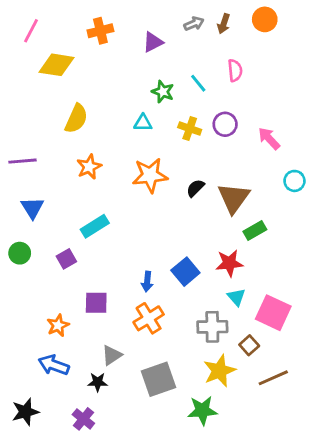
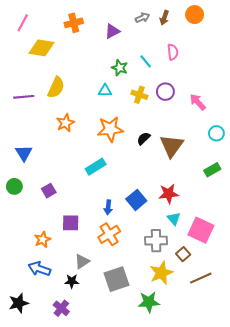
purple line: (23, 161) -> (24, 97), moved
cyan rectangle: (95, 226) -> (96, 167), moved
green rectangle: (255, 230) -> (212, 170), moved

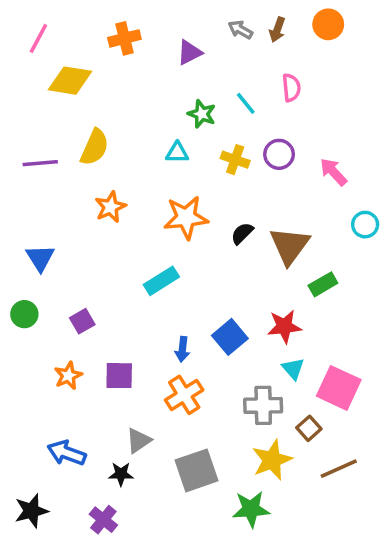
gray arrow: (143, 18) -> (240, 30), turned -128
green rectangle: (212, 170) -> (323, 284), moved
orange star: (43, 240) -> (68, 376), moved

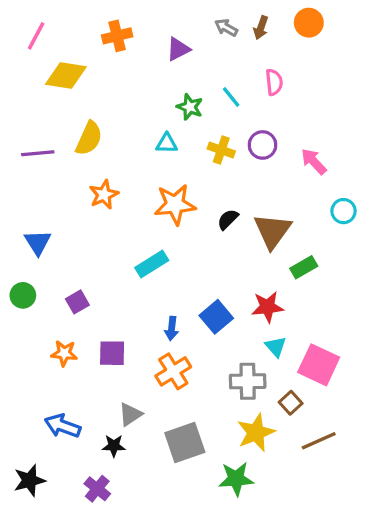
orange star: (68, 376) -> (64, 353), turned 30

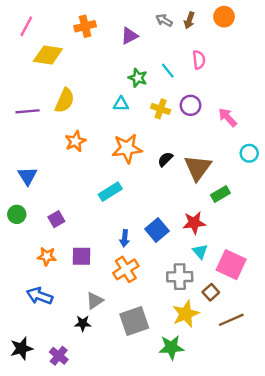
blue arrow: (63, 426) -> (40, 296), moved
purple cross: (97, 489) -> (59, 356), moved

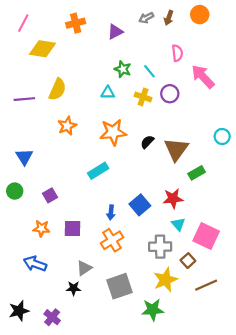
gray arrow: (164, 20) -> (146, 18), turned -56
cyan line: (168, 71) -> (149, 71), moved
pink arrow: (228, 117) -> (203, 77), moved, size x1.4

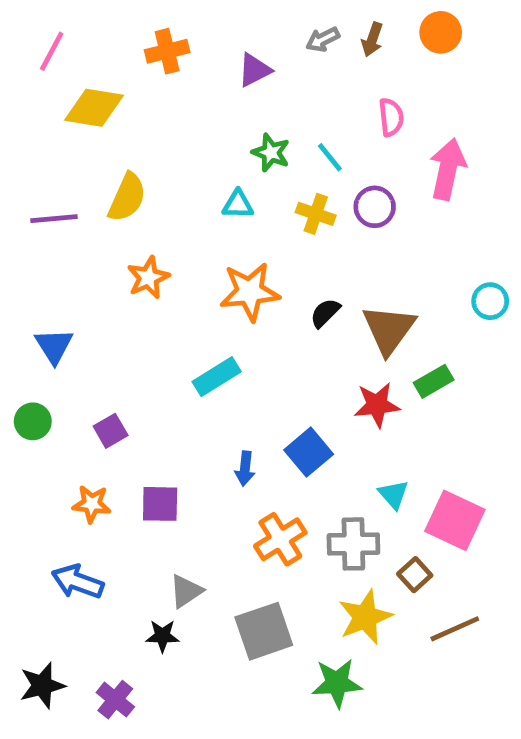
pink arrow: (203, 77) -> (448, 169), turned 55
red star: (173, 199) -> (377, 405), moved
orange cross: (112, 240) -> (280, 539), moved

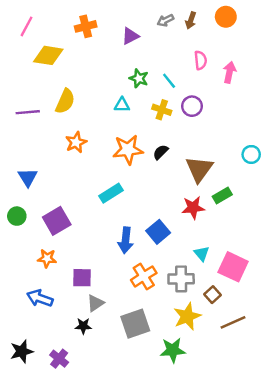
pink arrow: (448, 169) -> (229, 72), moved, size x0.7
black semicircle: (325, 313) -> (161, 152), moved
purple square: (111, 431) -> (57, 221), size x1.6
blue arrow: (245, 469) -> (126, 240), size x1.5
purple square: (160, 504) -> (82, 278), moved

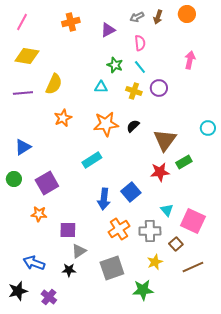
yellow diamond: (48, 55) -> (27, 56), moved
pink semicircle: (200, 60) -> (140, 43), moved
blue triangle: (28, 177) -> (23, 147), turned 30
blue arrow: (40, 298) -> (34, 263), moved
yellow star: (187, 316) -> (155, 262), size x0.7

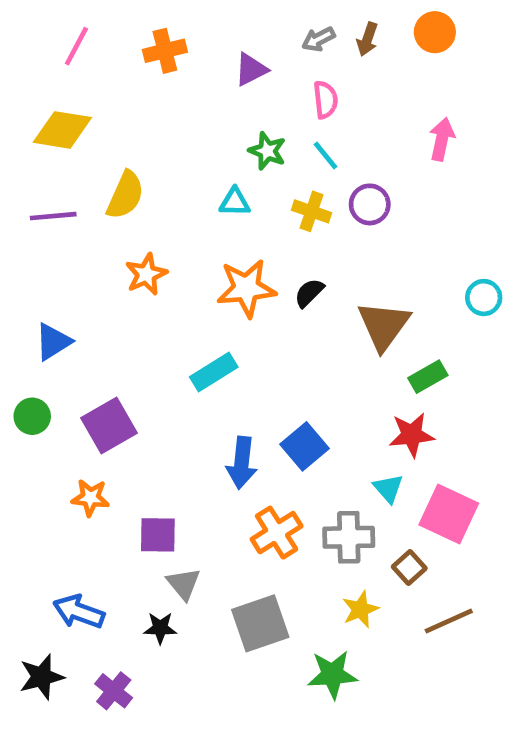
pink line: (22, 22) -> (76, 46), moved
red star: (160, 172) -> (412, 435), moved
gray triangle: (79, 251) -> (183, 584), turned -35

